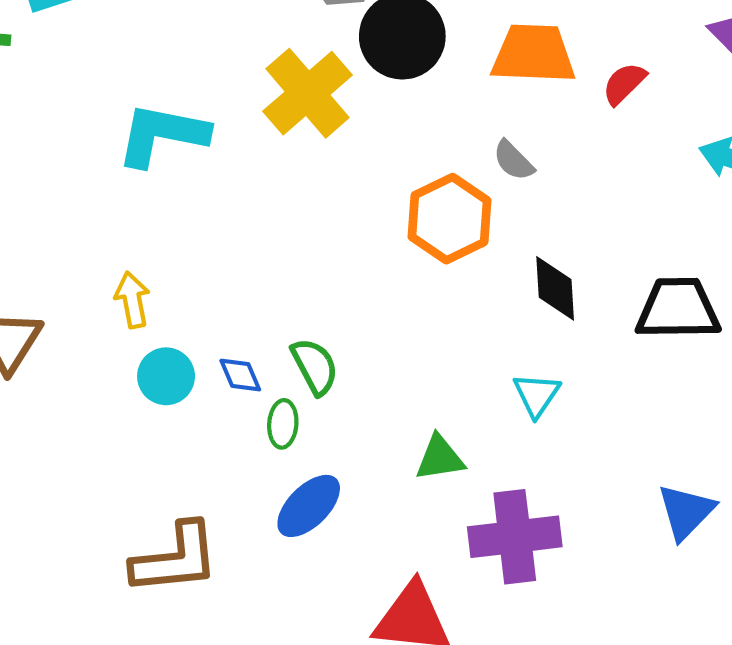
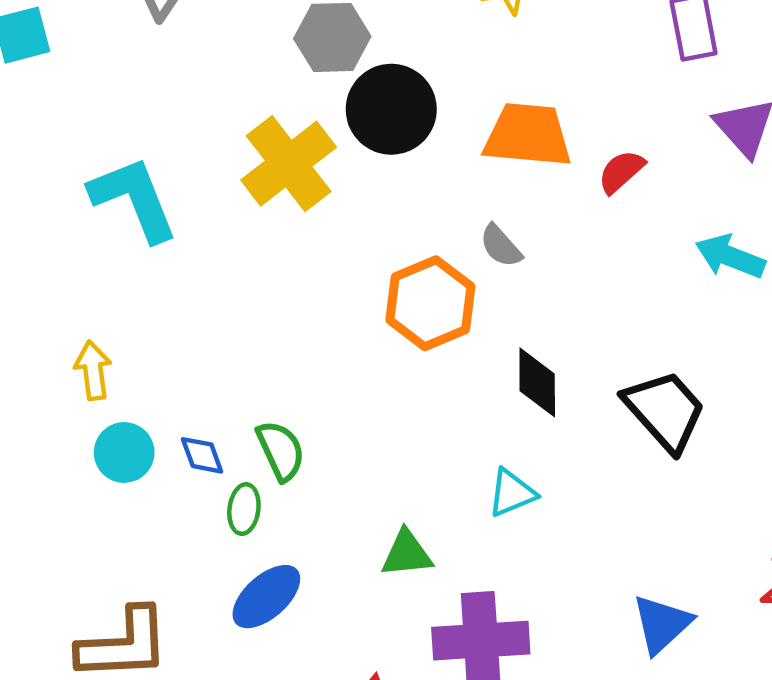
cyan L-shape: (162, 135) -> (134, 199), turned 54
black trapezoid: (678, 309) -> (665, 411), turned 46
cyan triangle: (537, 395) -> (512, 493), turned 30

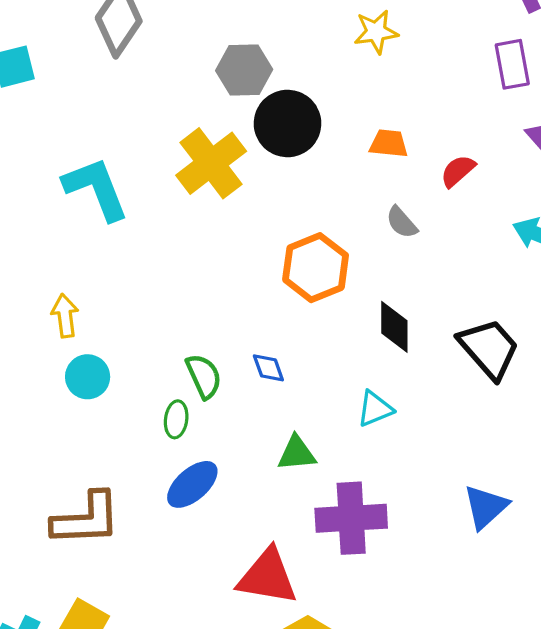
orange trapezoid: (528, 135) -> (389, 143), size x0.6
gray semicircle: (501, 246) -> (402, 222), moved
blue diamond: (202, 455) -> (268, 368), moved

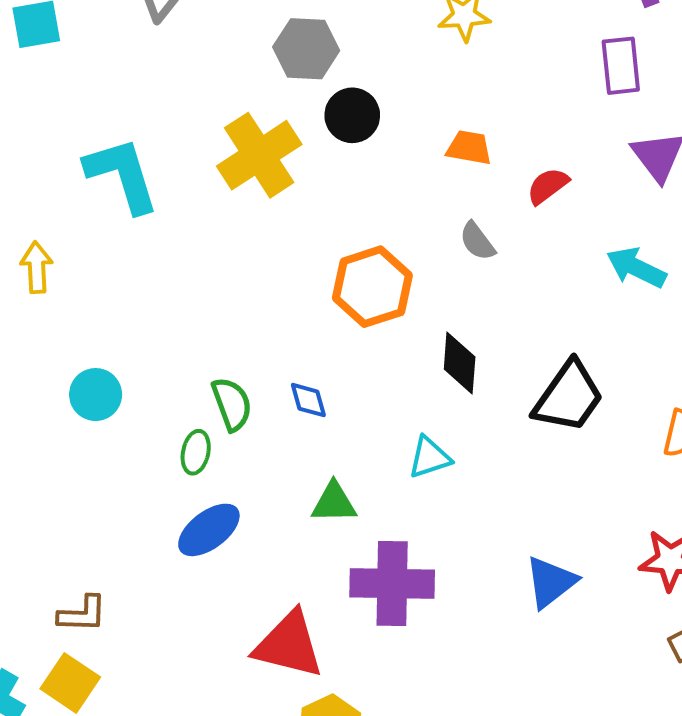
black circle: (288, 123) -> (352, 115), size x0.7
yellow arrow: (65, 316) -> (37, 267), moved
black trapezoid: (489, 349) -> (569, 397), turned 72
brown L-shape: (86, 519) -> (82, 614), moved, size x0.6

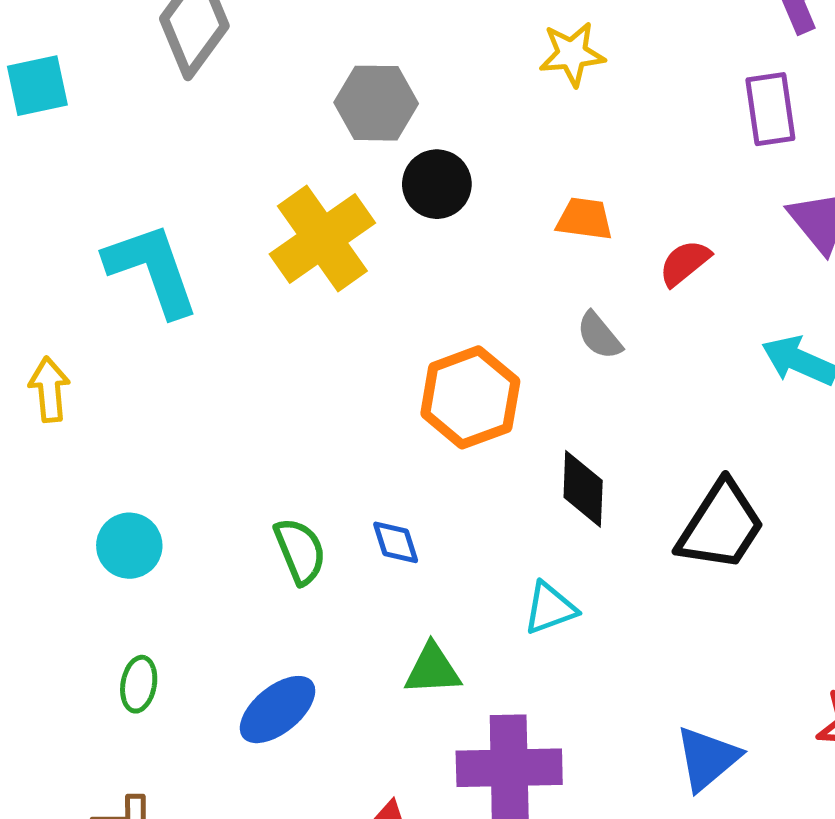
green ellipse: (196, 452) -> (139, 684), moved

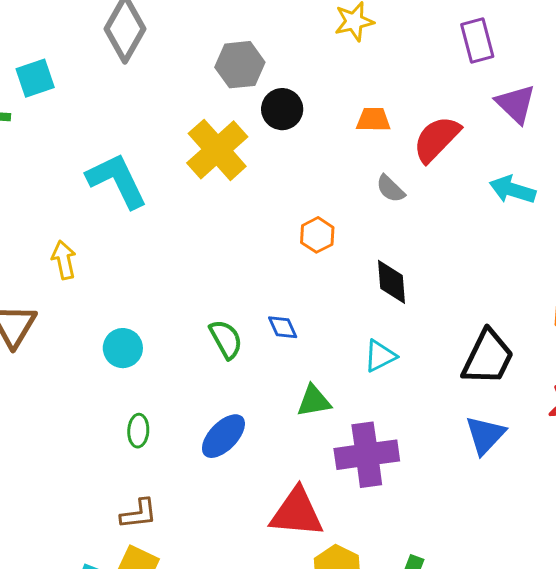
red semicircle: (685, 263) -> (437, 139), size x1.6
orange hexagon: (470, 397) -> (317, 235), size x0.6
black trapezoid: (721, 526) -> (488, 357), moved

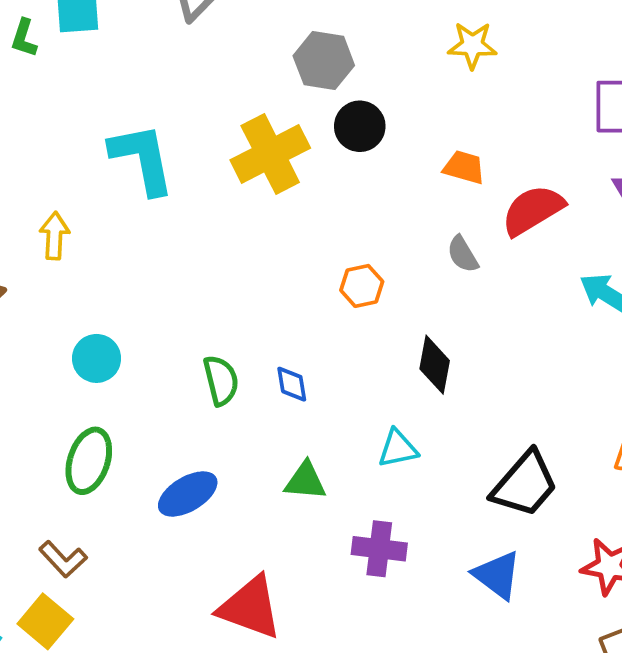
green ellipse: (138, 431) -> (89, 461), size x1.6
blue triangle: (485, 435) -> (497, 575), turned -51
purple cross: (367, 455) -> (379, 549), moved, size x0.7
brown L-shape: (139, 514) -> (63, 559), turned 39

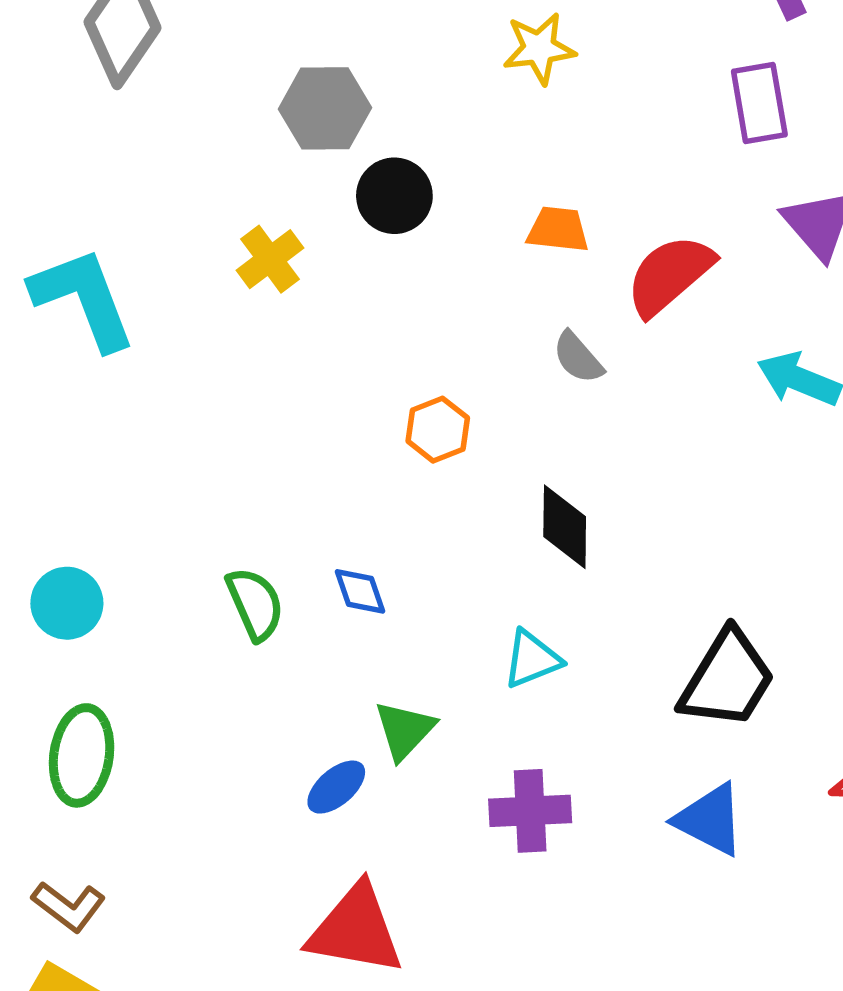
yellow cross: (270, 154) -> (270, 259), size x0.6
green triangle: (305, 481) -> (405, 730), turned -42
blue ellipse: (188, 494) -> (336, 787), moved, size x0.7

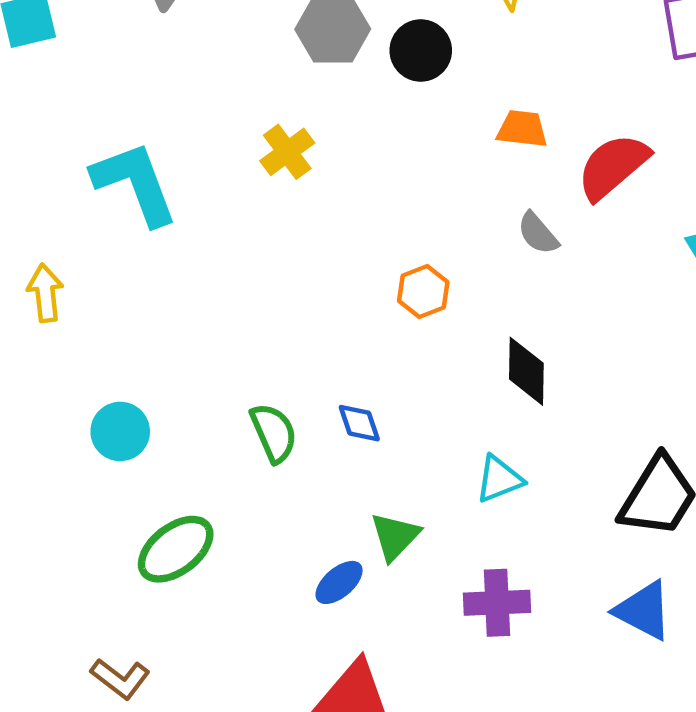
black circle: (394, 196) -> (421, 51), moved
green ellipse: (82, 755) -> (176, 549), moved, turned 44

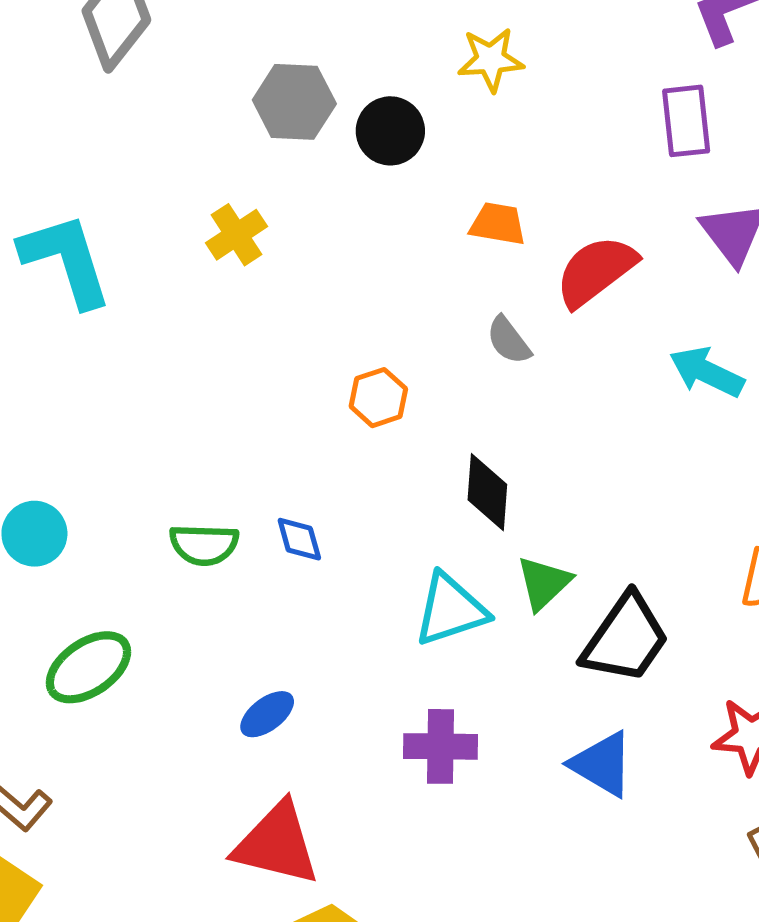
green semicircle: (274, 433) -> (204, 545), turned 112
cyan triangle: (499, 479) -> (451, 610), size x1.4
green triangle: (395, 536) -> (544, 583), moved

